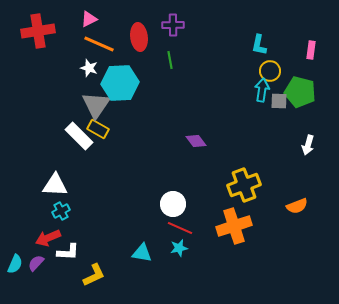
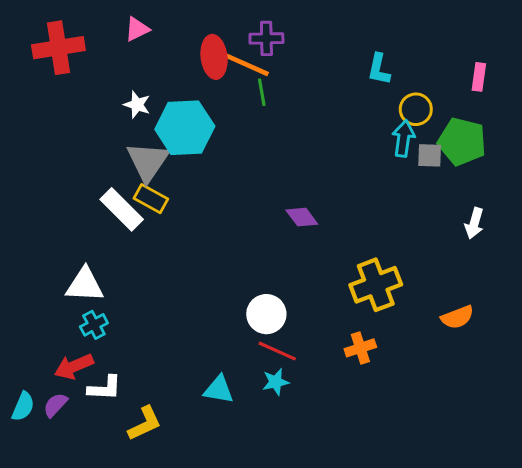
orange line: (99, 44) -> (246, 65), moved
cyan L-shape: (259, 45) -> (379, 69), moved
orange cross: (234, 226) -> (360, 348), size x0.6

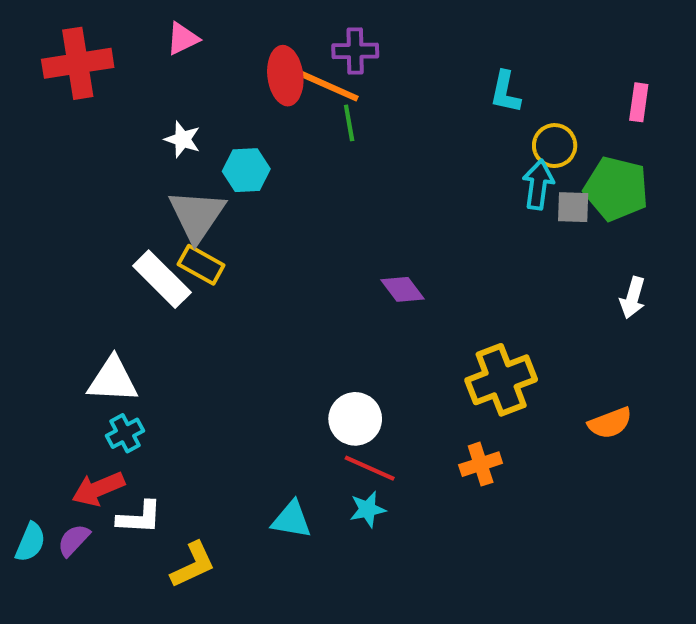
cyan hexagon: (185, 128) -> (246, 170), size x0.6

